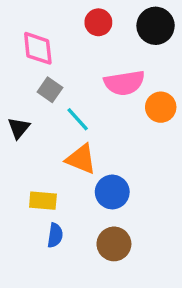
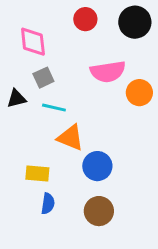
gray square: (50, 90) -> (43, 78), turned 30
cyan line: (78, 119) -> (54, 108), moved, turned -35
black triangle: (19, 128) -> (16, 99), moved, turned 36

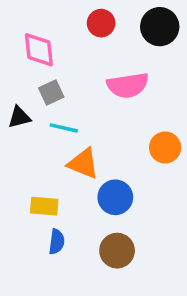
orange circle: (139, 93) -> (165, 148), moved

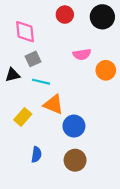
pink semicircle: (128, 85) -> (82, 54), size x0.7
orange circle: (165, 148) -> (106, 70), moved
yellow rectangle: (44, 206) -> (23, 117), moved, turned -54

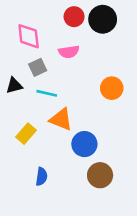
black circle: (102, 17) -> (103, 19), moved
pink semicircle: (82, 54) -> (69, 52), moved
orange circle: (106, 70) -> (112, 88), moved
brown circle: (75, 160) -> (100, 175), moved

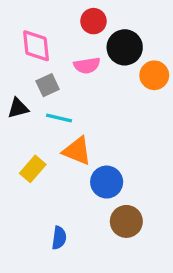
black circle: (103, 19) -> (125, 47), moved
orange circle: (112, 88) -> (154, 75), moved
blue semicircle: (42, 177) -> (59, 238), moved

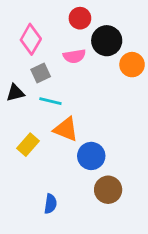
pink diamond: (36, 46) -> (31, 39), turned 36

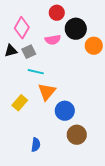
black triangle: (15, 93) -> (11, 51), moved
orange triangle: (66, 129) -> (47, 92), turned 48

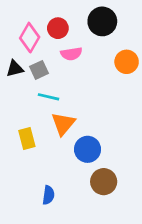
red circle: (57, 13) -> (58, 28), moved
black circle: (76, 29) -> (102, 21), moved
yellow rectangle: (20, 103) -> (27, 139), turned -56

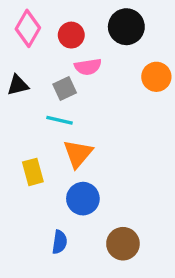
pink diamond: (30, 38) -> (28, 28), moved
gray square: (39, 70) -> (65, 88), moved
blue circle: (88, 149) -> (83, 199), moved
brown circle: (104, 182) -> (123, 244), moved

